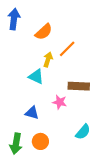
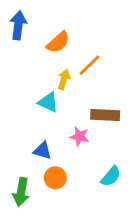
orange circle: (40, 141) -> (55, 178), moved

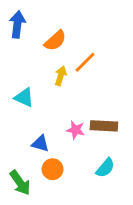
cyan triangle: (48, 102) -> (24, 97), moved
brown rectangle: (105, 115) -> (104, 126), moved
green arrow: (21, 192) -> (20, 183), turned -45

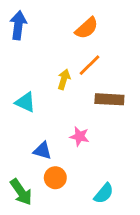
orange semicircle: (55, 41) -> (87, 28), moved
brown rectangle: (104, 126) -> (109, 99), moved
cyan semicircle: (105, 168) -> (104, 193), moved

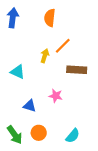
orange semicircle: (87, 28) -> (50, 18), moved, turned 138
orange circle: (55, 178) -> (39, 133), moved

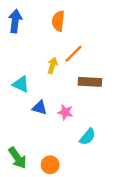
blue triangle: (30, 106) -> (40, 108), moved
orange circle: (39, 133) -> (50, 165), moved
cyan semicircle: (73, 136) -> (88, 137), moved

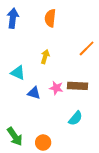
orange line: (73, 54) -> (87, 48), moved
brown rectangle: (90, 82) -> (77, 86), moved
pink star: (65, 112) -> (56, 88), moved

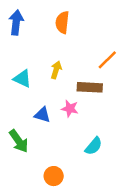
cyan triangle: (18, 73) -> (22, 79), moved
brown rectangle: (77, 86) -> (90, 87), moved
green arrow: (15, 136) -> (19, 141), moved

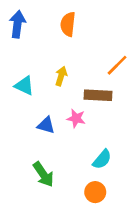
green arrow: (19, 141) -> (43, 174), moved
orange circle: (54, 176) -> (95, 192), moved

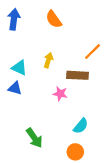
orange semicircle: (68, 24) -> (54, 19), turned -42
blue triangle: (46, 125) -> (15, 88), moved

